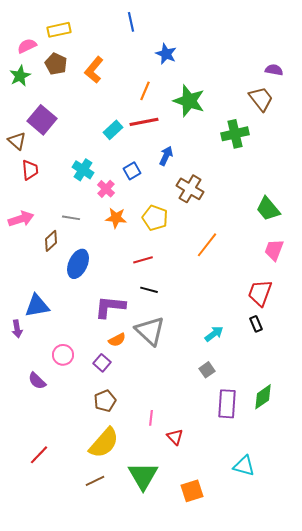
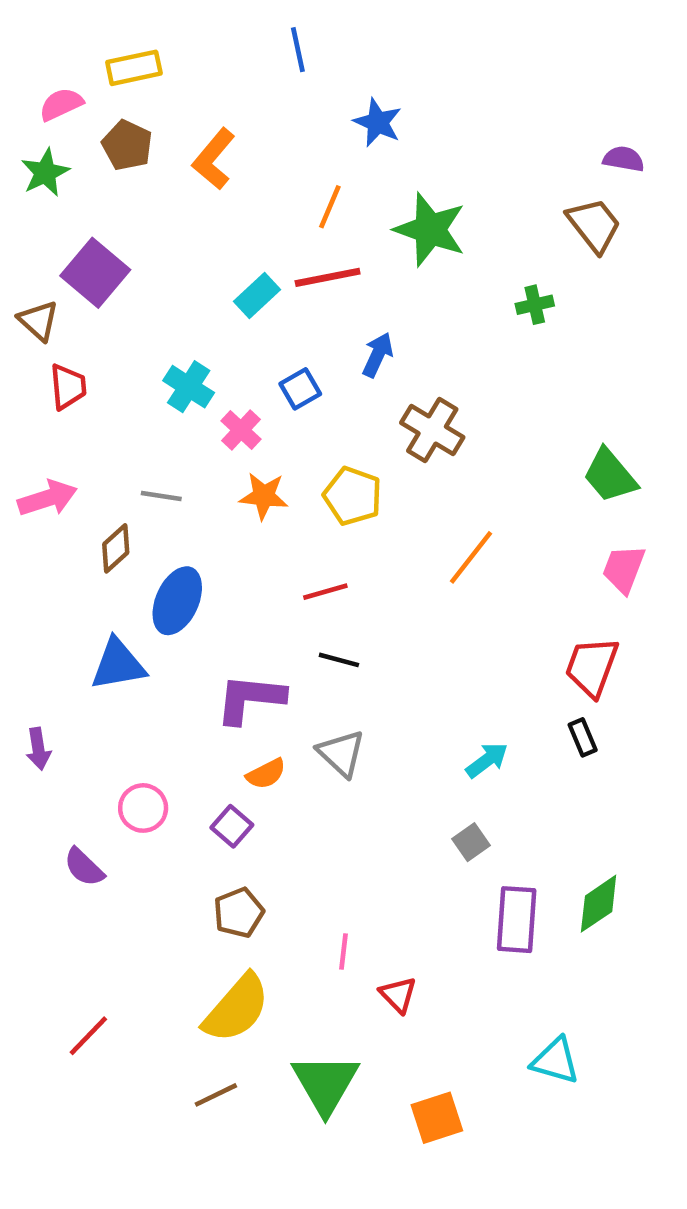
green cross: (235, 134) -> (535, 305), size x0.6
blue triangle: (37, 306) -> (118, 665), moved
gray triangle: (150, 331) -> (341, 753), size x0.7

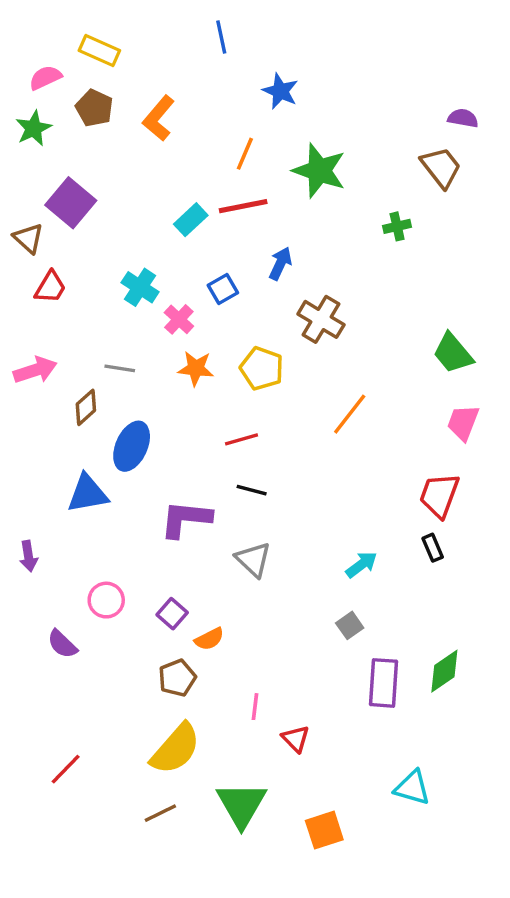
yellow rectangle: (134, 68) -> (99, 51), turned 36
red trapezoid: (68, 387) -> (50, 287), turned 36
orange semicircle: (266, 774) -> (209, 639), moved

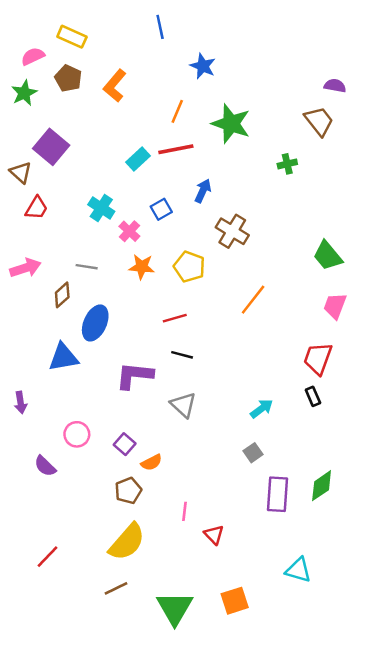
green triangle: (241, 805) -> (175, 608), moved

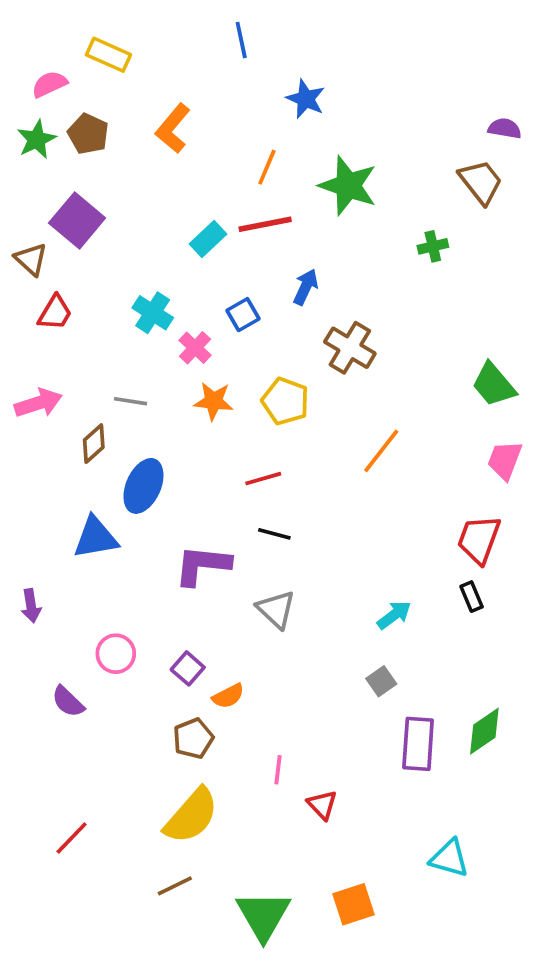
brown pentagon: (68, 78) -> (88, 134), moved

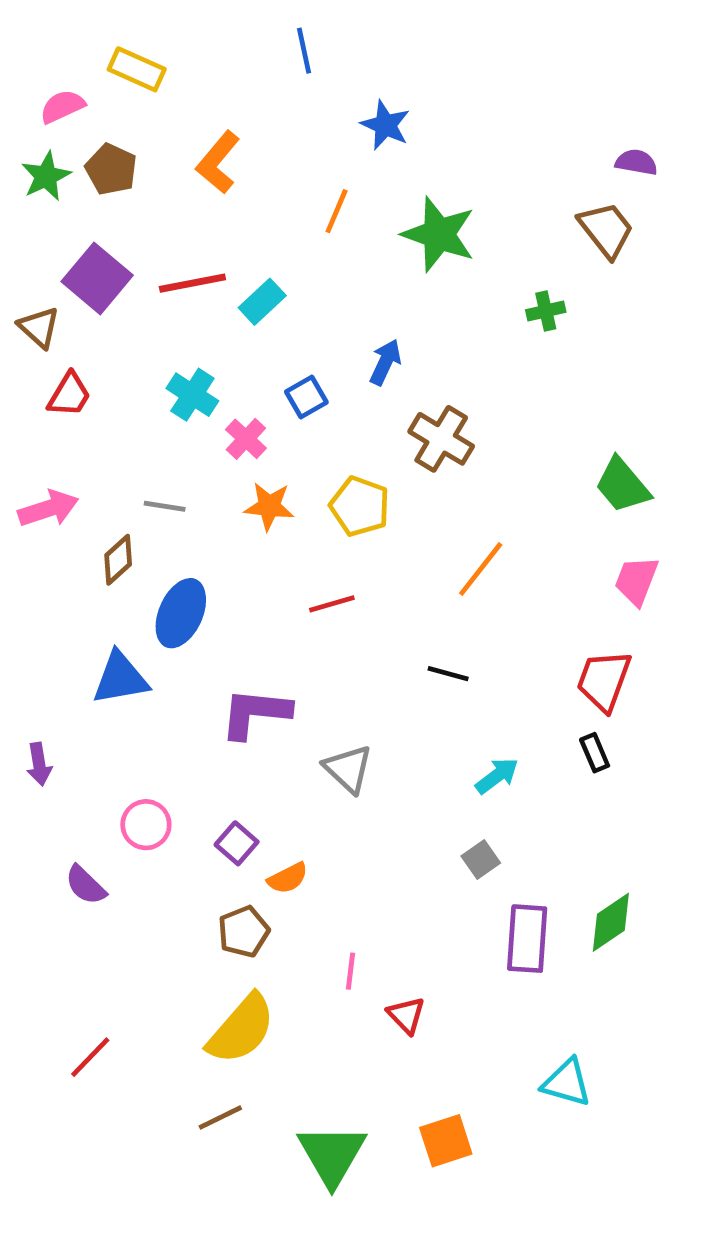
red line: (265, 224) -> (192, 283), moved
black line: (274, 534) -> (448, 674), moved

